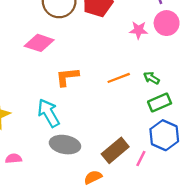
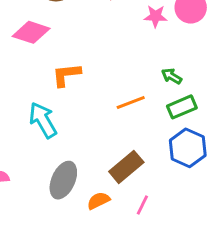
orange line: (119, 78) -> (131, 103), moved
gray ellipse: (65, 145) -> (63, 180), moved, turned -76
pink line: (141, 159) -> (142, 205), moved

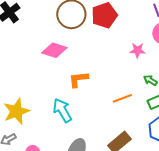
pink star: (156, 16) -> (137, 50), moved

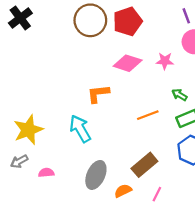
pink diamond: (54, 50) -> (128, 63), moved

